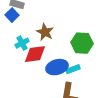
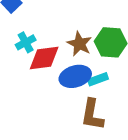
brown star: (45, 32) -> (79, 44), moved

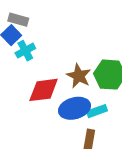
cyan cross: (26, 42) -> (25, 51), moved

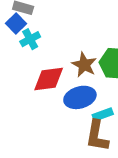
cyan rectangle: (97, 111) -> (103, 114), moved

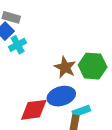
red diamond: (49, 79) -> (34, 110), moved

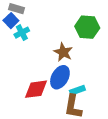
green hexagon: (93, 66) -> (87, 27), moved
blue ellipse: (61, 96) -> (60, 77), turned -45

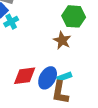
brown star: (63, 52) -> (62, 40), moved
blue ellipse: (60, 77) -> (48, 78), moved

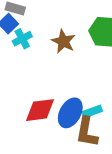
brown star: (62, 40) -> (63, 41), moved

